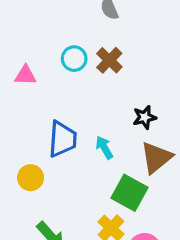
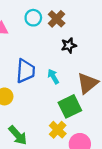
black star: (145, 117) -> (69, 45), moved
green square: (129, 193) -> (70, 106), turned 35

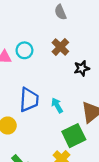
cyan circle: (33, 18) -> (24, 50), moved
black star: (69, 45) -> (82, 68), moved

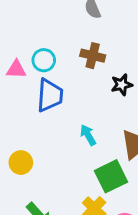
brown cross: (60, 47) -> (93, 56), turned -30
blue trapezoid: (29, 100) -> (50, 95), moved

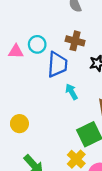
blue trapezoid: (50, 95) -> (57, 64), moved
cyan arrow: (88, 135) -> (72, 92), moved

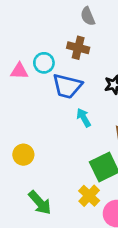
brown cross: (75, 41) -> (78, 48), moved
blue trapezoid: (57, 64) -> (67, 86), turned 100

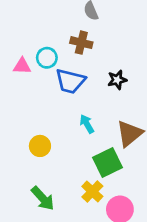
cyan arrow: (84, 118) -> (87, 124), moved
yellow circle: (23, 155) -> (40, 146), moved

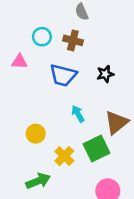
cyan circle: (47, 58) -> (42, 37), moved
yellow cross: (92, 191) -> (64, 156), moved
green arrow: (43, 198) -> (38, 181), turned -70

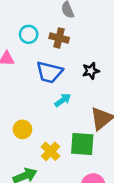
cyan arrow: (78, 114) -> (63, 100), moved, turned 84
green square: (97, 149) -> (82, 144), turned 30

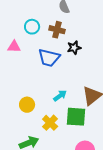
black star: (91, 71) -> (74, 48), moved
cyan arrow: (63, 100) -> (60, 96), moved

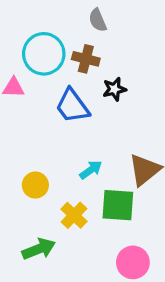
cyan circle: (32, 27) -> (44, 54), size x1.6
blue trapezoid: (49, 58) -> (72, 106), turned 40

